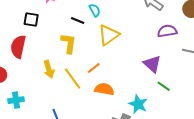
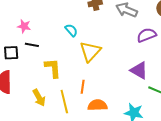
black line: (78, 21) -> (32, 45), moved
orange line: (94, 68) -> (83, 87), turned -32
yellow line: (73, 79) -> (64, 102), turned 35

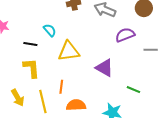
black line: (32, 45) -> (30, 44), moved
yellow triangle: (90, 51) -> (69, 51), turned 40
purple triangle: (139, 70) -> (104, 68), moved

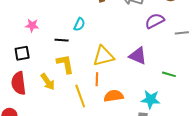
cyan semicircle: (50, 30) -> (79, 24), turned 72
yellow triangle: (69, 51) -> (103, 56), moved
yellow arrow: (18, 98) -> (48, 82), moved

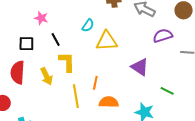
black line: (62, 40) -> (56, 39), moved, turned 48
yellow triangle: (103, 56) -> (107, 41), moved

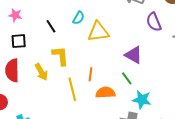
pink star: (41, 18) -> (15, 15), moved
purple semicircle: (163, 36) -> (154, 22), turned -90
black line: (56, 39) -> (51, 26), moved
green line: (167, 91) -> (127, 78), moved, turned 32

